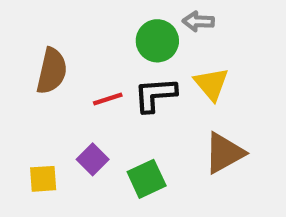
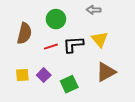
green circle: (157, 41) -> (56, 19), moved
yellow square: (43, 179) -> (22, 75), moved

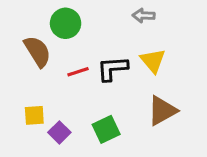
green circle: (56, 19) -> (66, 23), moved
brown semicircle: (24, 33) -> (37, 51), turned -45
purple square: (44, 75) -> (59, 132), moved

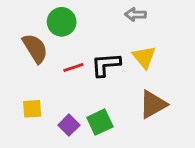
purple square: (59, 132) -> (69, 125), moved

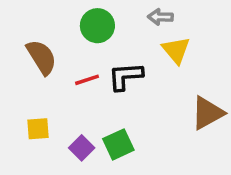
green circle: (62, 22) -> (97, 26), moved
yellow triangle: (144, 57) -> (176, 50), moved
brown triangle: (153, 104) -> (207, 113), moved

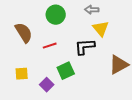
black L-shape: (125, 76) -> (85, 47), moved
green square: (118, 144) -> (66, 71), moved

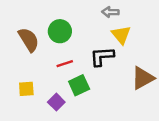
green circle: (56, 15) -> (60, 31), moved
red line: (50, 46) -> (65, 64), moved

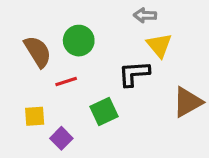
red line: (65, 64) -> (66, 82), moved
purple square: (56, 102) -> (61, 138), moved

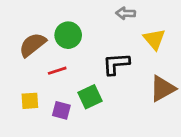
yellow triangle: (159, 45) -> (154, 39), moved
brown semicircle: (38, 52) -> (33, 45), turned -96
purple square: (61, 138) -> (61, 110), moved, turned -30

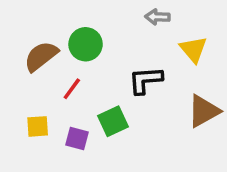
red line: (57, 71) -> (72, 89), turned -36

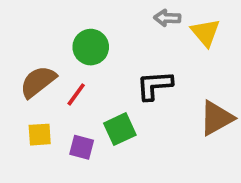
yellow triangle: (193, 49) -> (205, 33), moved
brown semicircle: (41, 56) -> (38, 82), moved

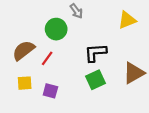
gray arrow: (167, 18) -> (76, 11), moved, turned -128
yellow triangle: (205, 33) -> (127, 20), turned 48
green square: (120, 129) -> (95, 80), moved

